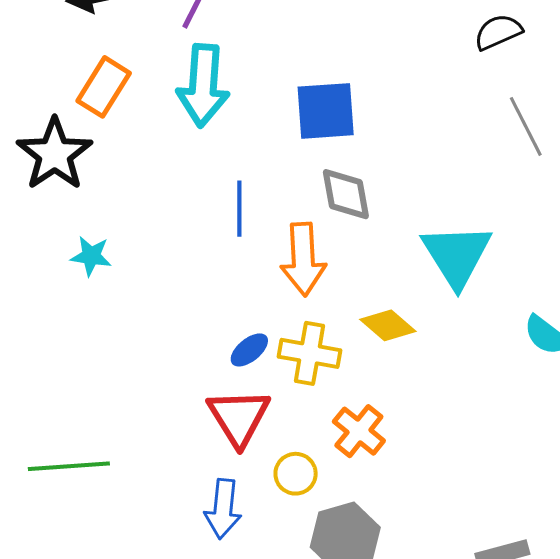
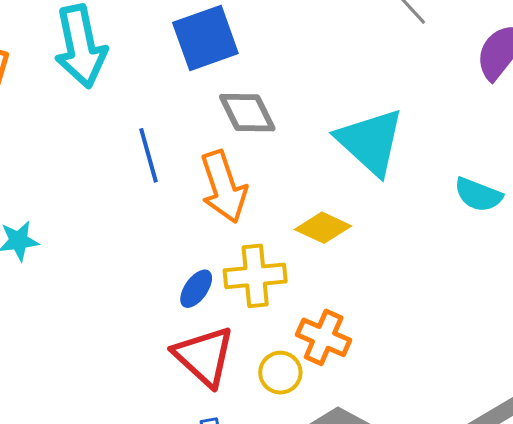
yellow circle: (296, 474) -> (280, 373), moved

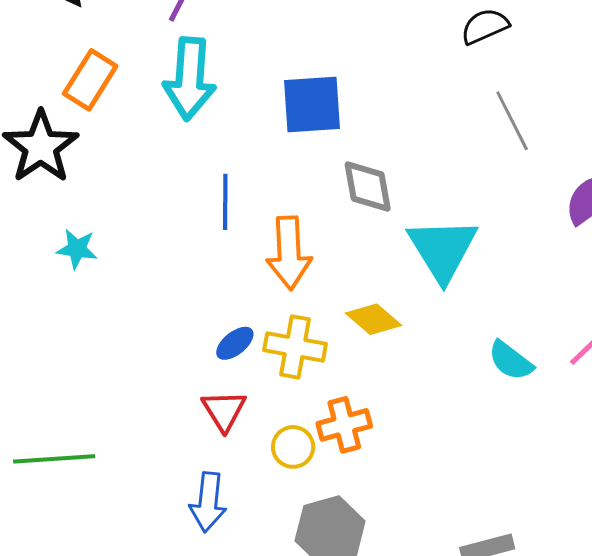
gray diamond: (247, 113) -> (368, 187), moved
cyan semicircle: (478, 195) -> (511, 361), moved
orange cross: (324, 337) -> (344, 425), turned 36
red triangle: (204, 356) -> (224, 410), size x0.7

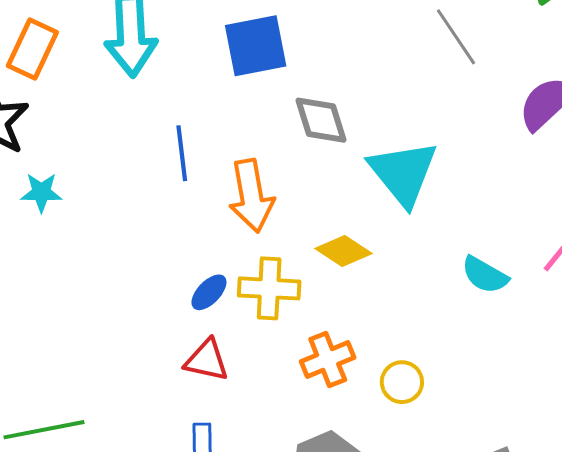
cyan star: (77, 249) -> (41, 192), moved
red triangle: (224, 410) -> (207, 360), turned -39
yellow circle: (293, 447) -> (402, 382), moved

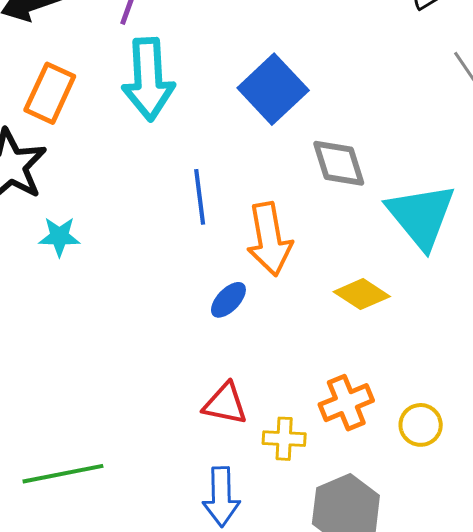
blue square: (256, 46) -> (273, 89), turned -32
yellow cross: (269, 288) -> (284, 439), moved, size x0.7
blue ellipse: (209, 292) -> (228, 300), moved

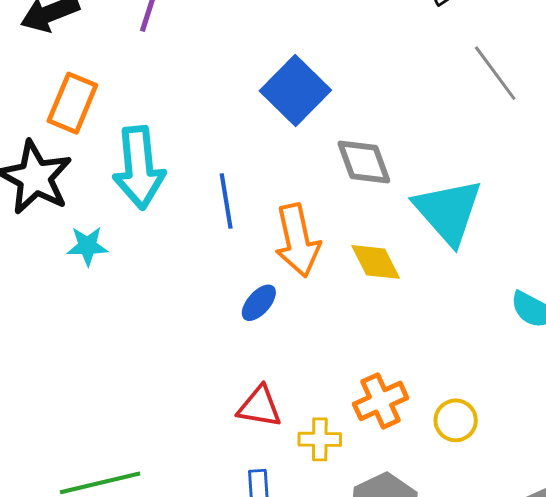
cyan arrow: (148, 79) -> (139, 168), moved
yellow diamond: (362, 294) -> (376, 262), moved, turned 32

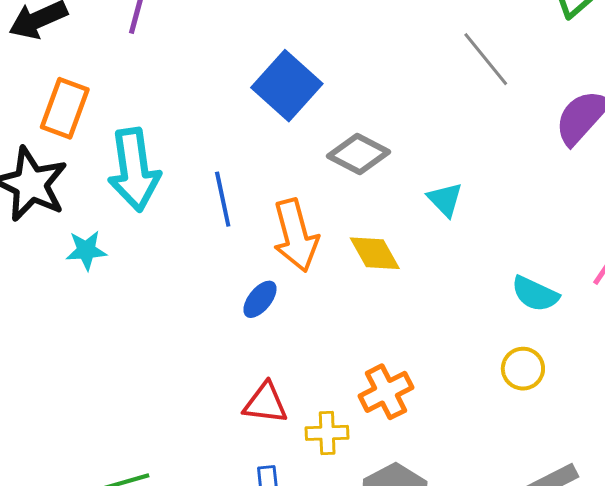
gray diamond: (364, 162) -> (359, 154), turned -40
cyan triangle: (448, 211) -> (445, 199), size x0.5
yellow circle: (456, 420) -> (523, 369), moved

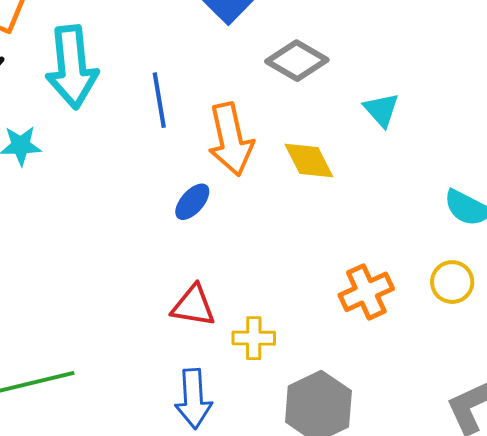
orange cross: (386, 392) -> (366, 292), moved

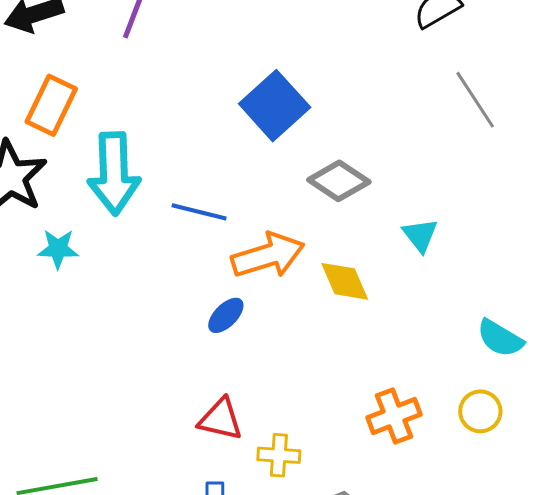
blue line: (159, 100) -> (199, 212), turned -70
orange arrow: (231, 139) -> (268, 255), turned -98

